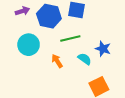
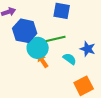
blue hexagon: (49, 16) -> (25, 31), moved
cyan circle: (29, 45) -> (38, 48), moved

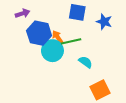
blue star: (88, 49) -> (104, 22), moved
orange arrow: (43, 61) -> (58, 37), moved

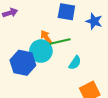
blue hexagon: (39, 33) -> (23, 63), moved
cyan semicircle: (86, 62) -> (75, 63), turned 88

